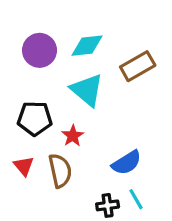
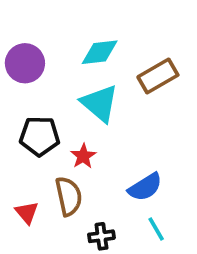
purple circle: (40, 50) -> (25, 63), moved
red triangle: (24, 166) -> (27, 213), moved
black cross: (108, 205) -> (101, 236), moved

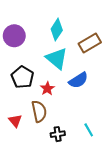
cyan diamond: (100, 52) -> (57, 30), turned -50
black pentagon: (40, 136) -> (23, 77), turned 30
blue semicircle: (145, 187) -> (78, 80), moved

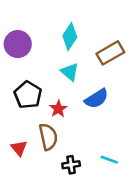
cyan triangle: (57, 59) -> (70, 72), size x0.7
cyan line: (89, 130) -> (109, 160), turned -40

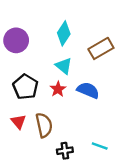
blue semicircle: (96, 99) -> (88, 90), turned -125
red star: (58, 109) -> (58, 89), moved
red triangle: (19, 148) -> (18, 122), moved

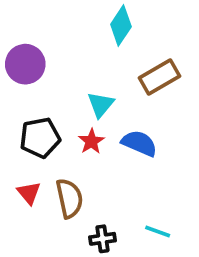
cyan diamond: (64, 33) -> (121, 26), moved
cyan triangle: (64, 66) -> (101, 105), turned 30
black pentagon: (25, 87) -> (40, 138), turned 30

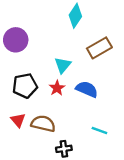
brown semicircle: (69, 198) -> (43, 124), turned -65
cyan line: (158, 231) -> (99, 130), moved

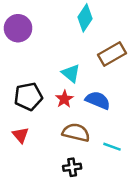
purple circle: (16, 40) -> (18, 28), moved
cyan triangle: (63, 65) -> (71, 73), turned -30
brown semicircle: (43, 124) -> (76, 132), moved

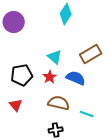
brown rectangle: (112, 54) -> (91, 54), moved

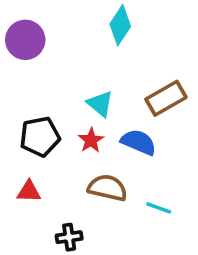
red triangle: (16, 105) -> (29, 191), turned -48
black cross: (56, 130) -> (69, 237), moved

